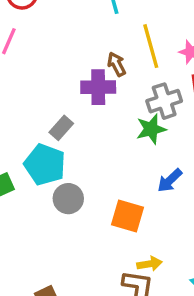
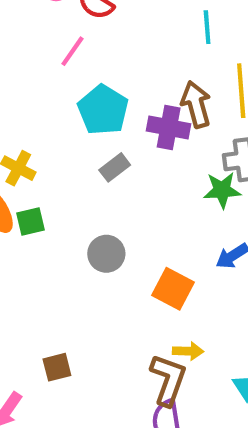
brown arrow: (117, 64) -> (196, 104), size x1.5
cyan pentagon: (45, 165) -> (103, 110), moved

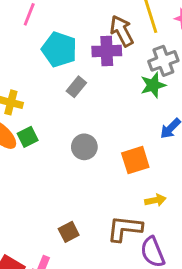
orange square: (173, 289) -> (135, 160), turned -32
brown L-shape: (168, 380) -> (125, 229), moved, turned -90

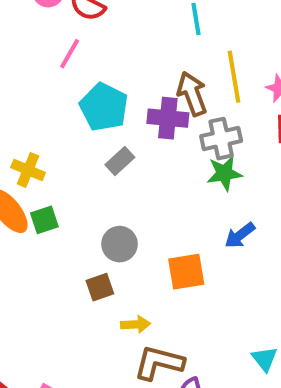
gray cross: (163, 61) -> (221, 139), moved
yellow arrow: (155, 200) -> (135, 324), moved
brown square: (69, 232) -> (100, 287), moved

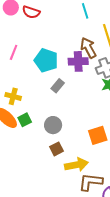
pink line: (70, 54) -> (14, 52), moved
gray circle: (120, 244) -> (53, 125), moved
yellow arrow: (135, 324) -> (77, 165), size x1.6

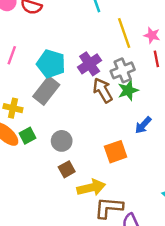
brown arrow: (88, 48) -> (103, 90), moved
purple cross: (78, 61) -> (90, 64), turned -30
gray rectangle: (58, 86) -> (46, 91), moved, size x1.6

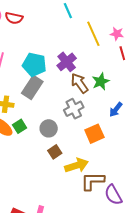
gray cross: (123, 70) -> (74, 109), moved

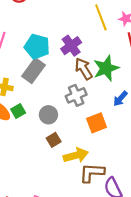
green star: (101, 82) -> (106, 68), size x1.4

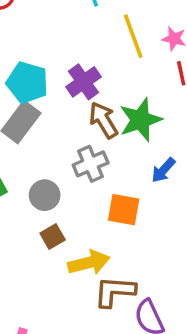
orange square: (97, 123) -> (124, 210), turned 30

